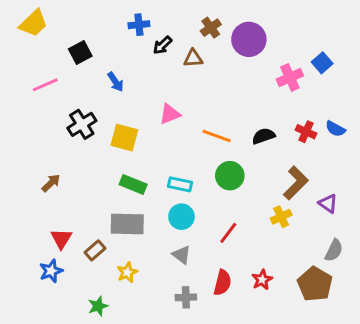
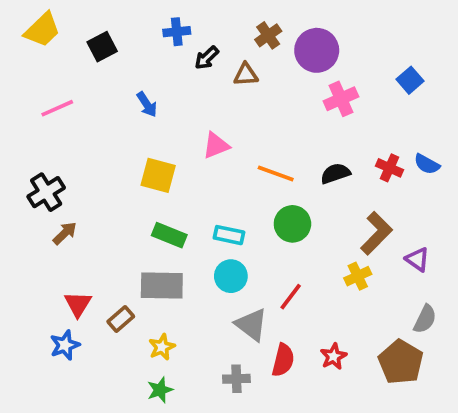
black square: (80, 53) -> (102, 47), moved
pink cross: (290, 77) -> (341, 99), moved
black cross: (82, 124) -> (46, 192), moved
gray triangle: (181, 255) -> (251, 325), moved, size x1.4
green star: (98, 306) -> (160, 390), moved

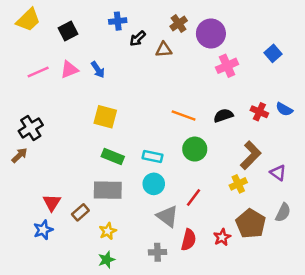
pink triangle: (216, 145) -> (69, 70), moved
brown arrow: (65, 233) -> (20, 155), moved
brown pentagon: (401, 362) -> (251, 224), moved

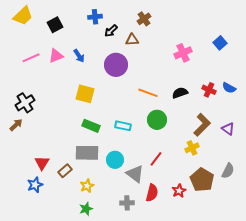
purple circle: (211, 33) -> (116, 65), moved
purple triangle: (278, 173) -> (228, 129), moved
cyan circle: (154, 184) -> (115, 160), moved

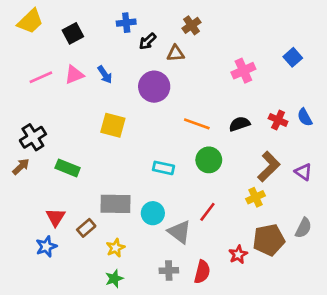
blue semicircle: (229, 88) -> (305, 117), turned 32
green rectangle: (91, 126) -> (68, 168), moved
brown pentagon: (202, 180) -> (269, 240), turned 30
red semicircle: (152, 193) -> (202, 272), moved

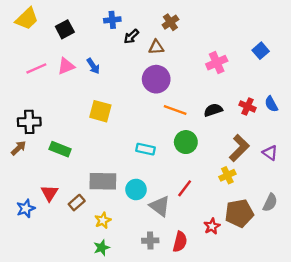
purple circle: (154, 87) -> (156, 79), moved
black cross: (33, 137) -> (29, 122), turned 30
blue star: (46, 247) -> (26, 208), moved

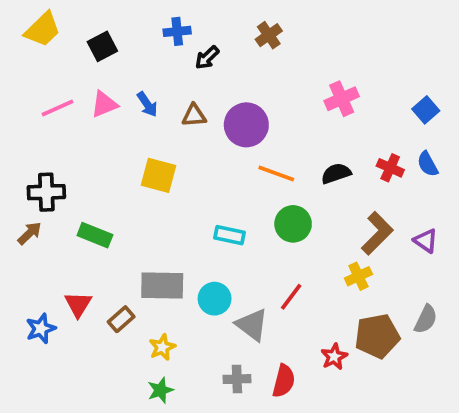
brown triangle: (156, 47) -> (194, 116), moved
blue square: (261, 51) -> (426, 110), moved

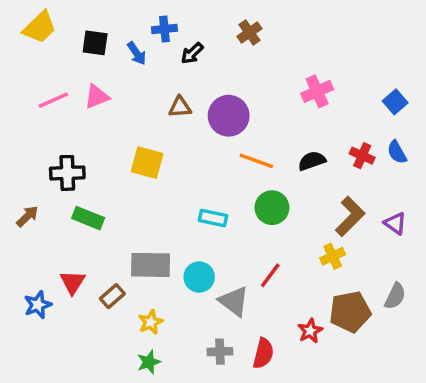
black square: (102, 46) -> (95, 43), turned 36
blue arrow: (147, 104) -> (137, 53), moved
black cross: (46, 192) -> (67, 173), moved

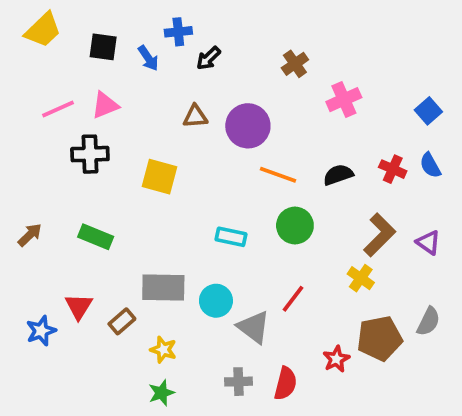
brown cross: (249, 32) -> (295, 64), moved
black cross: (67, 173) -> (90, 154), moved
yellow cross: (333, 256) -> (361, 278), turned -30
yellow star: (151, 322) -> (163, 350), turned -30

